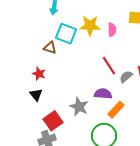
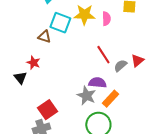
black triangle: (36, 95) -> (20, 78), moved
gray star: (79, 107) -> (86, 96), moved

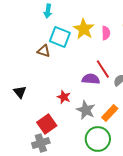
yellow star: (84, 15) -> (84, 29), turned 30
red star: (33, 63) -> (64, 97), moved
purple semicircle: (97, 83) -> (91, 79), moved

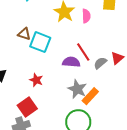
cyan square: (60, 37) -> (40, 42), moved
red star: (64, 97) -> (36, 80), moved
gray star: (86, 110) -> (77, 89), moved

